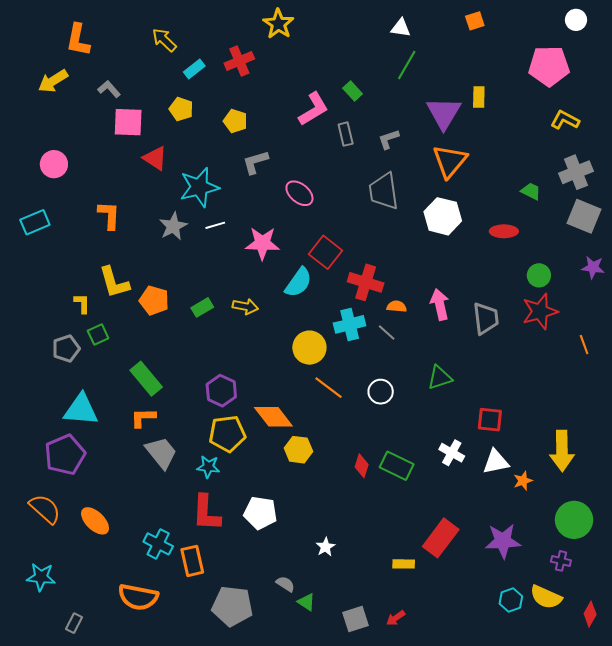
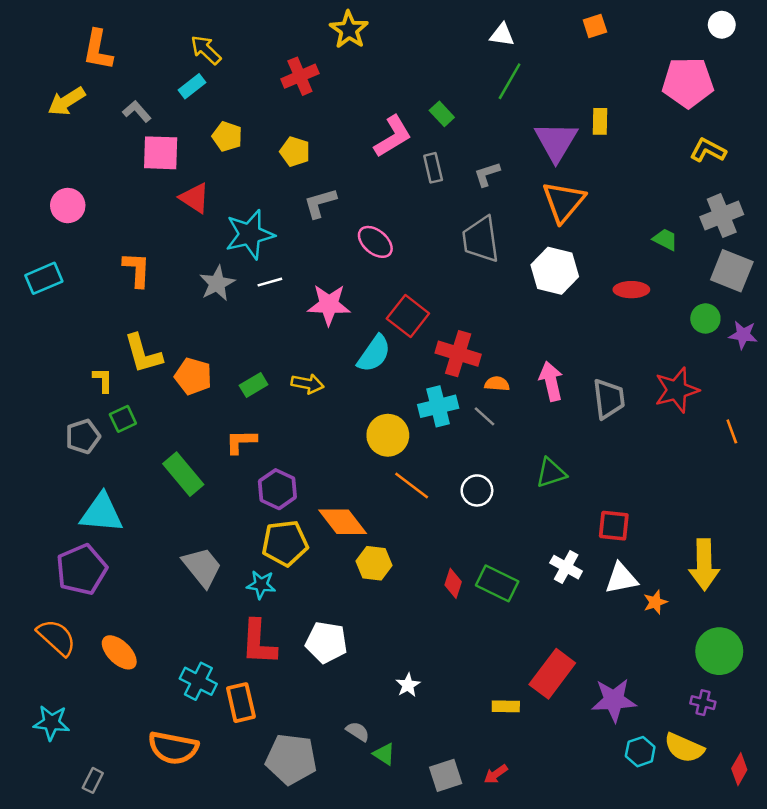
cyan rectangle: (194, 69) -> (192, 86), moved
green circle: (539, 275) -> (705, 318), moved
orange L-shape: (143, 418) -> (241, 442), moved
purple star: (503, 541) -> (614, 700), moved

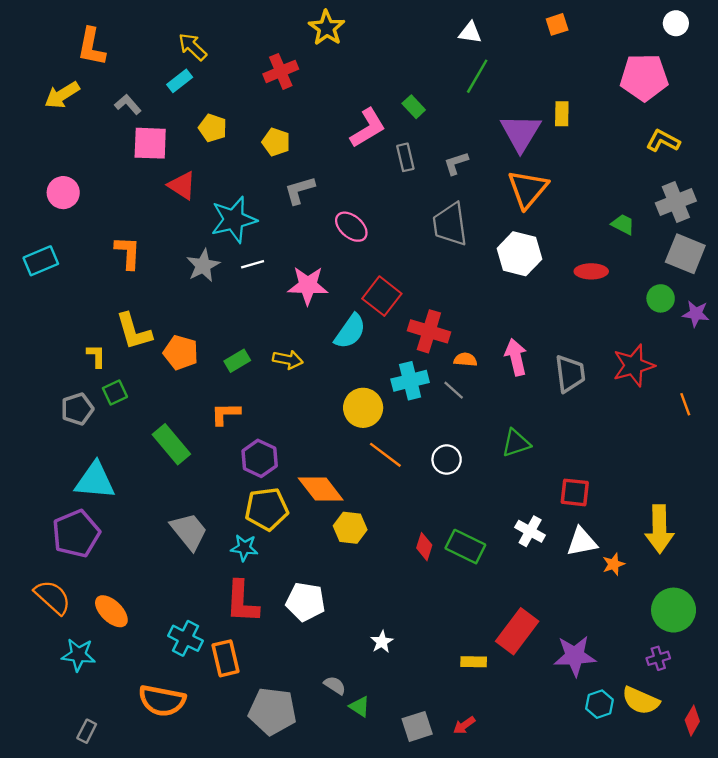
purple cross: (703, 703) -> (658, 658), turned -30
cyan star: (51, 723) -> (78, 655), moved

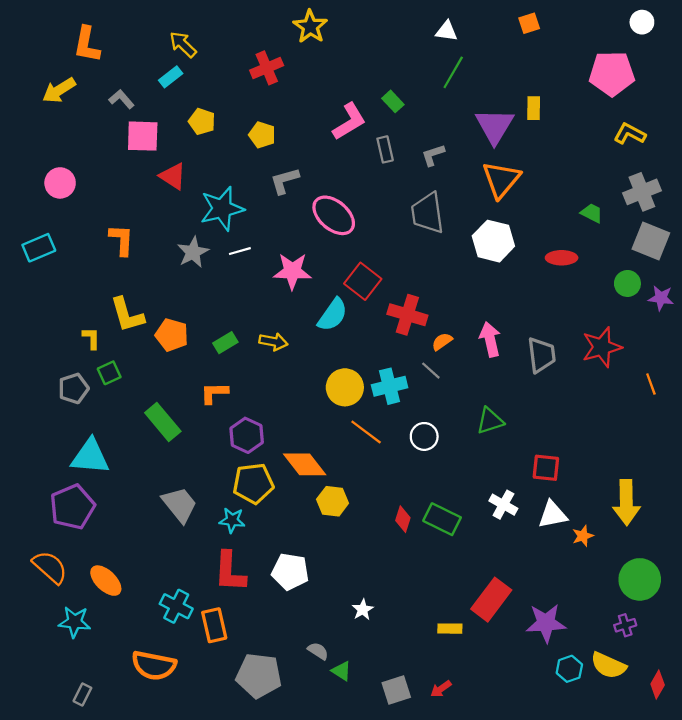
pink ellipse: (351, 227) -> (334, 215), size x1.4
orange semicircle: (465, 360) -> (442, 342), turned -40
cyan cross: (410, 381) -> (390, 386), moved

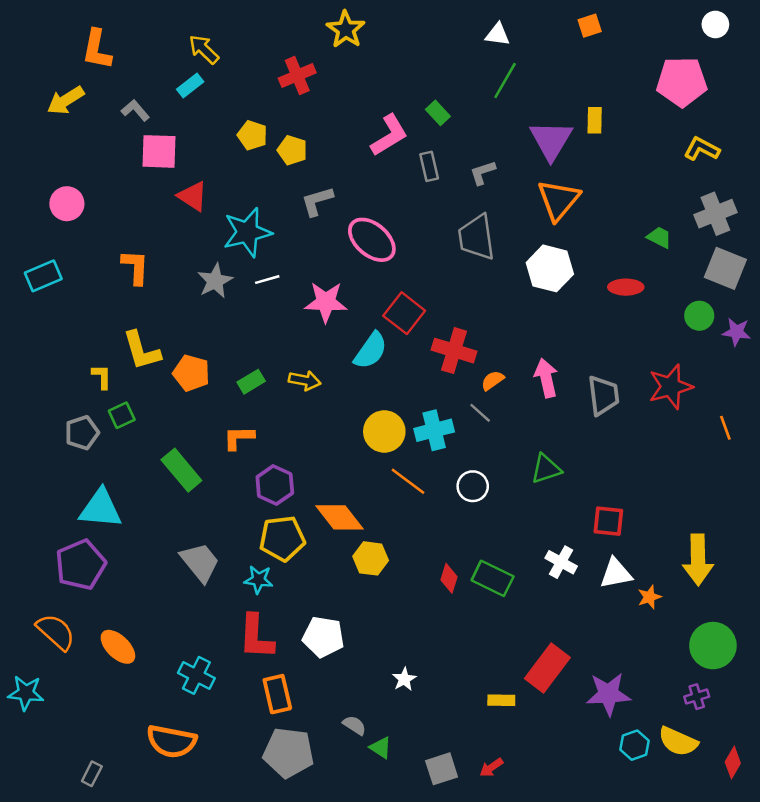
yellow pentagon: (202, 122) -> (252, 135), moved
cyan star: (75, 622) -> (26, 693), moved
orange rectangle: (214, 625) -> (277, 694), moved

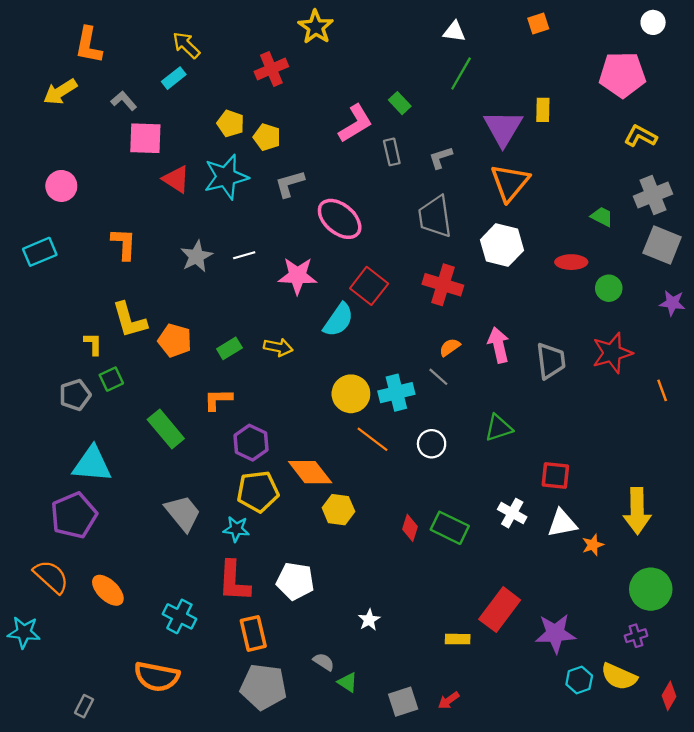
cyan star: (247, 232) -> (226, 177), moved
green circle: (699, 316) -> (609, 288), moved
red cross: (454, 351) -> (443, 285), moved

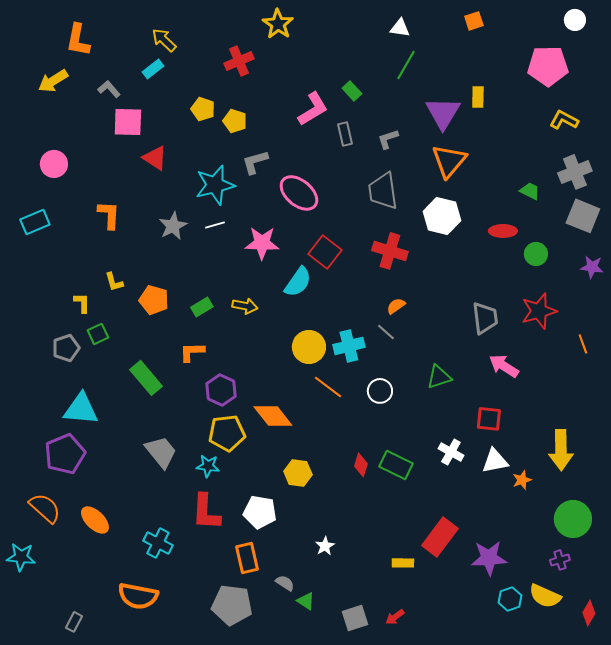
cyan star: (226, 177) -> (215, 185), moved
yellow L-shape: (129, 320) -> (114, 282), size x0.6
pink arrow: (499, 345) -> (504, 366), moved, turned -44
yellow hexagon: (338, 510) -> (298, 473), moved
orange rectangle: (253, 633) -> (247, 558), moved

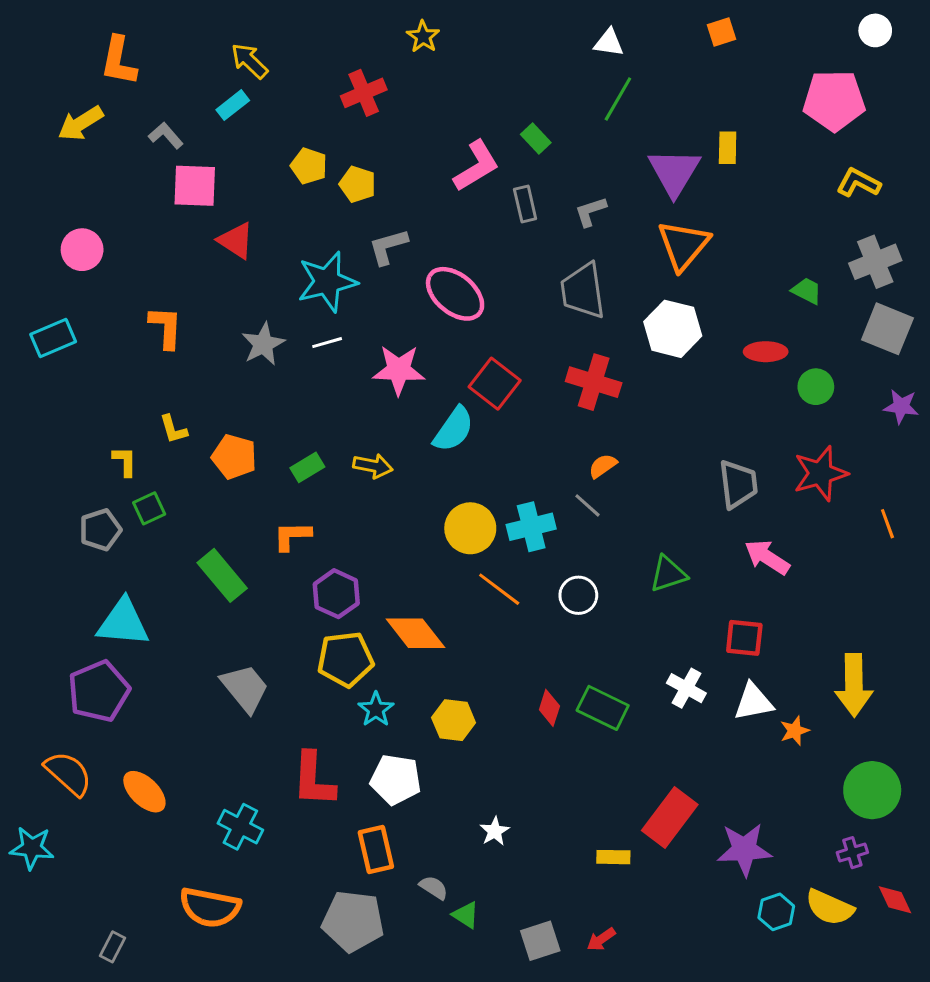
yellow star: (278, 24) -> (423, 37), size x0.7
cyan star: (208, 466) -> (376, 709), moved, turned 30
red diamond: (589, 613) -> (895, 900), moved, turned -55

